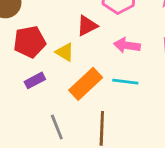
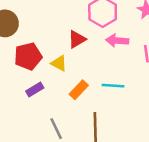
pink arrow: (127, 45) -> (117, 41), moved
orange rectangle: (86, 84) -> (79, 90), size x0.7

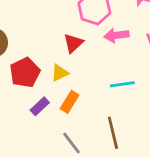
yellow triangle: (59, 63) -> (60, 73), turned -42
orange rectangle: (79, 90) -> (70, 102), moved

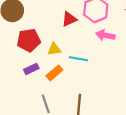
red triangle: (73, 43) -> (69, 19), moved
cyan line: (122, 84) -> (79, 59), moved

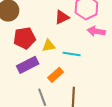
purple rectangle: (31, 69) -> (28, 65), size x1.5
orange rectangle: (54, 73) -> (56, 75), moved

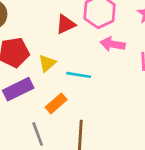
yellow triangle: (49, 46) -> (47, 63), turned -32

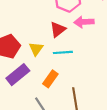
red triangle: (66, 24) -> (58, 29), moved

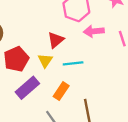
red triangle: (58, 29) -> (56, 40), moved

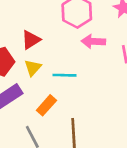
red triangle: (56, 40) -> (31, 40), moved

